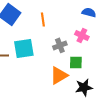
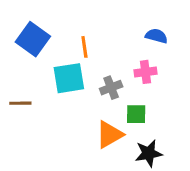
pink cross: (82, 35) -> (145, 72), turned -32
cyan square: (24, 48) -> (69, 78), moved

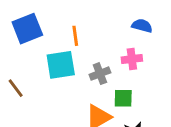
blue square: (33, 39) -> (27, 29), turned 32
brown line: (20, 103) -> (16, 88), turned 54

